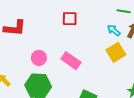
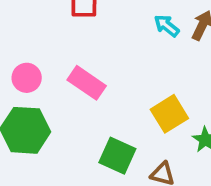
yellow square: (116, 52) -> (169, 114), moved

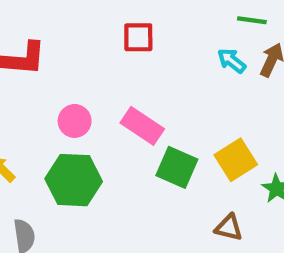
green square: (117, 156) -> (177, 167), moved

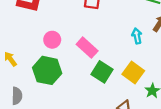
cyan arrow: (232, 61) -> (137, 36), moved, turned 32
yellow square: (236, 160) -> (133, 73), turned -30

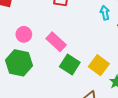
cyan arrow: (137, 36) -> (105, 13), moved

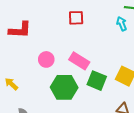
green hexagon: (19, 63) -> (64, 87), moved

